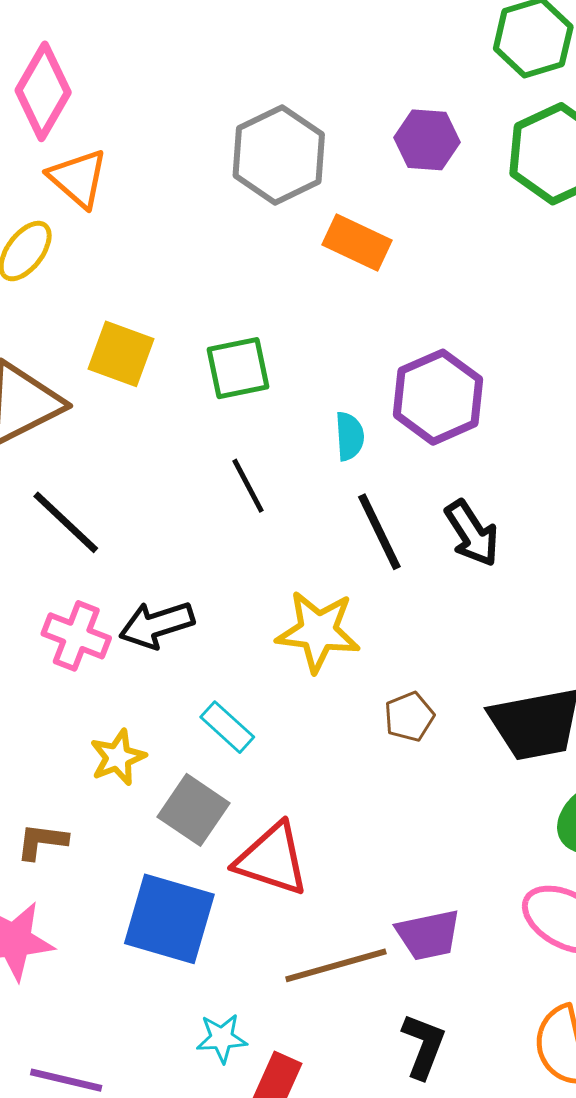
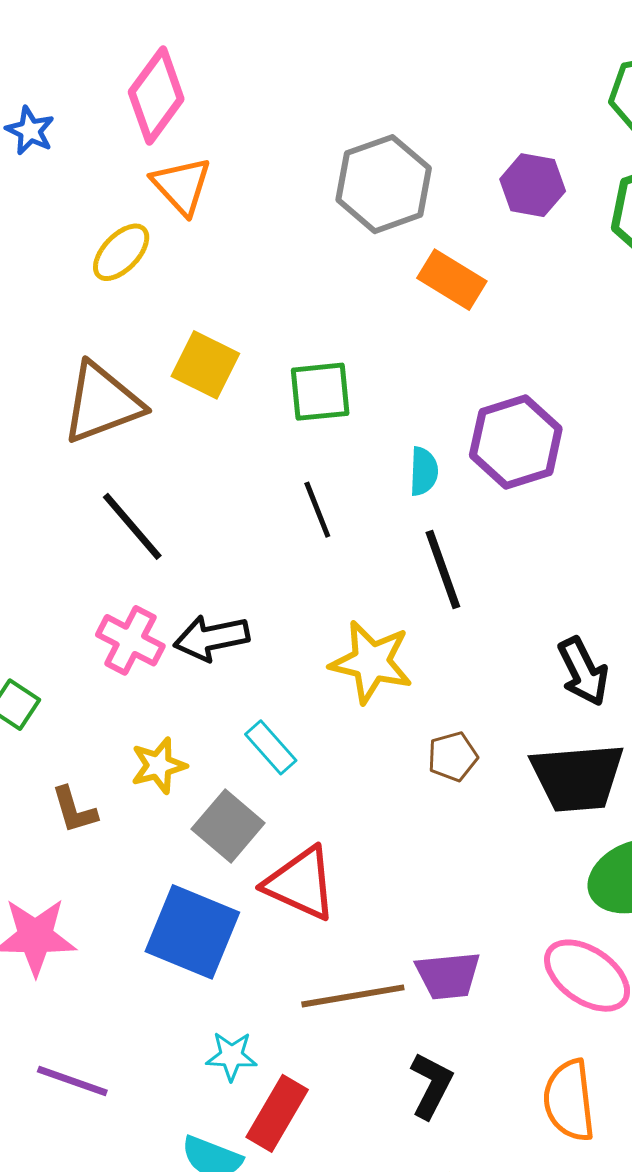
black arrow: (472, 533) -> (583, 671), moved
brown L-shape: (42, 841) -> (74, 810), moved, turned -120

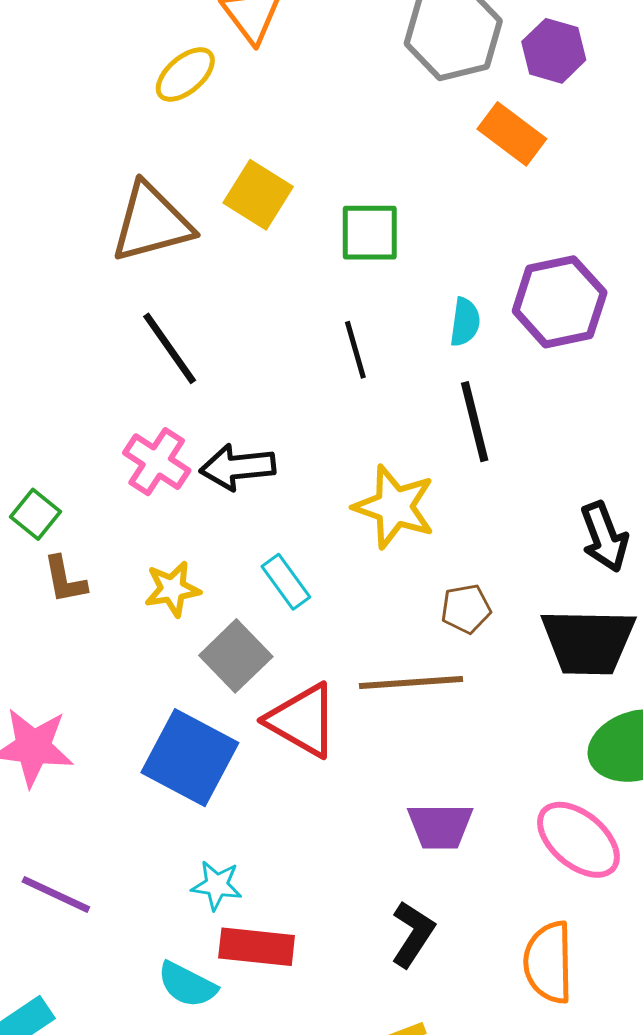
purple hexagon: (533, 185) -> (554, 51), moved
brown L-shape: (74, 810) -> (65, 580), moved
brown line: (353, 996) -> (411, 682), moved
red rectangle: (277, 1113) -> (257, 947), turned 60

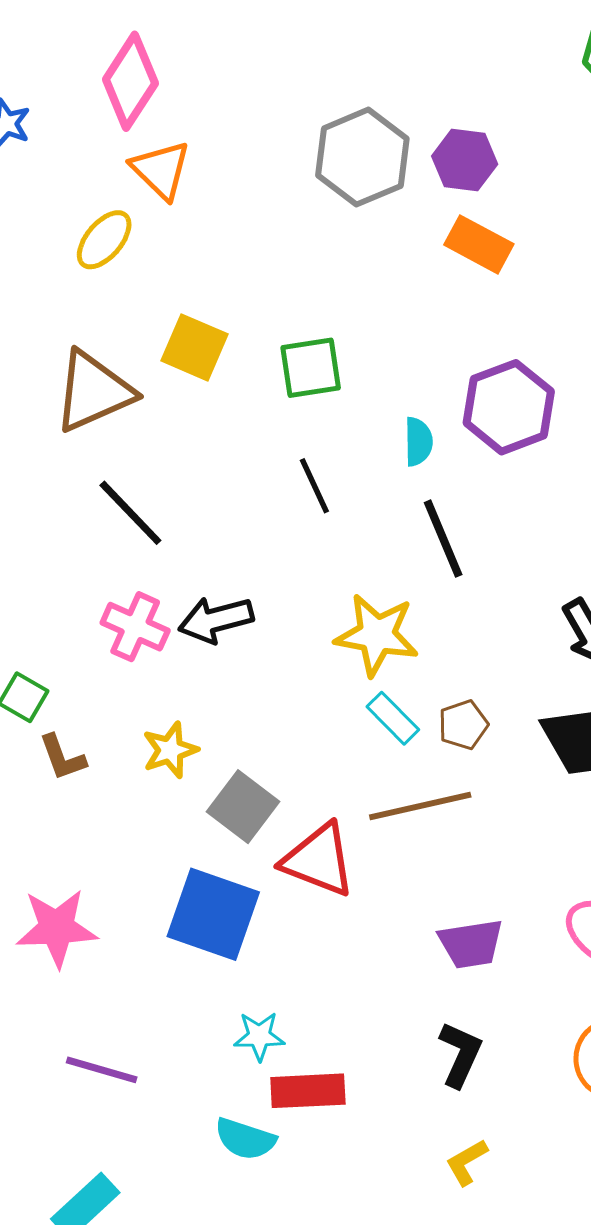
orange rectangle: (512, 134) -> (479, 244), moved
cyan rectangle: (286, 582) -> (393, 718), moved

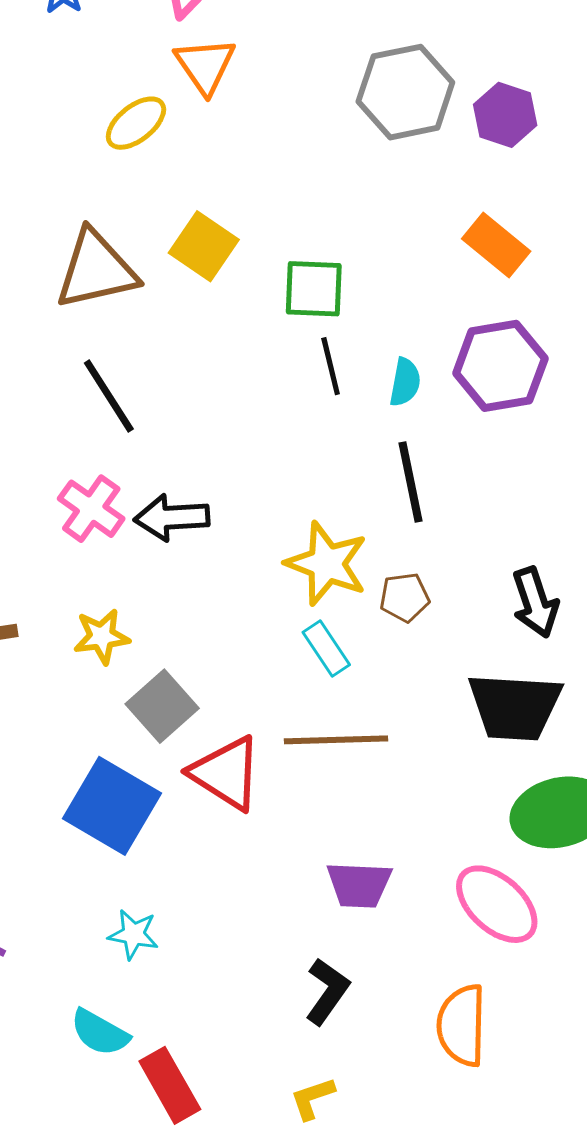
orange rectangle: (479, 244) -> (496, 245), moved
black line: (314, 486) -> (331, 366), moved
brown pentagon: (463, 725) -> (405, 597), moved
red rectangle: (308, 1091) -> (170, 1085), moved, turned 52

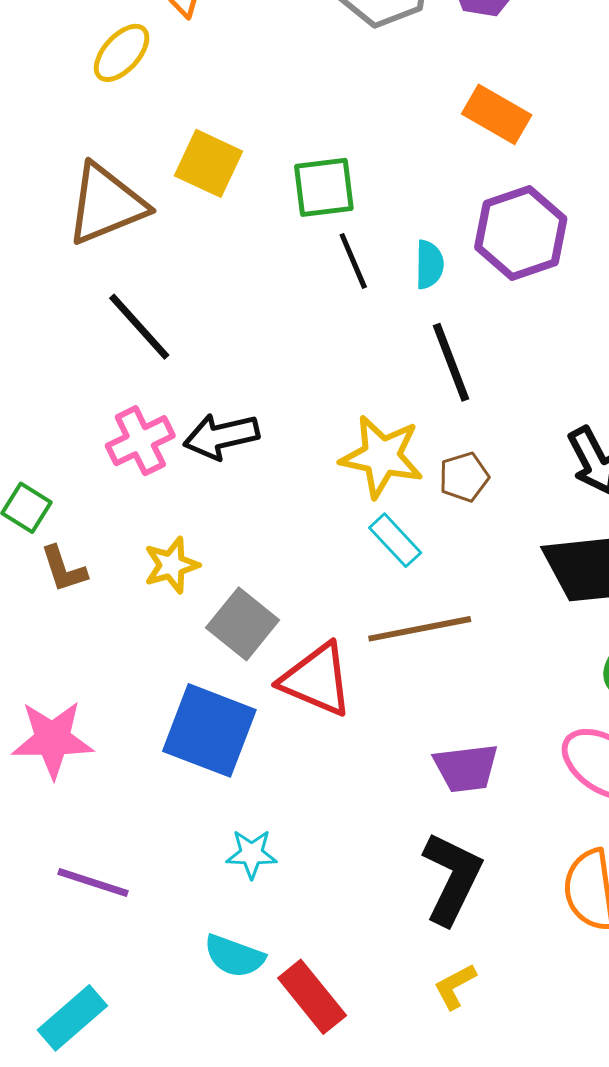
pink cross: (91, 509) -> (140, 441), turned 38
black L-shape: (327, 991) -> (452, 878), size x1.4

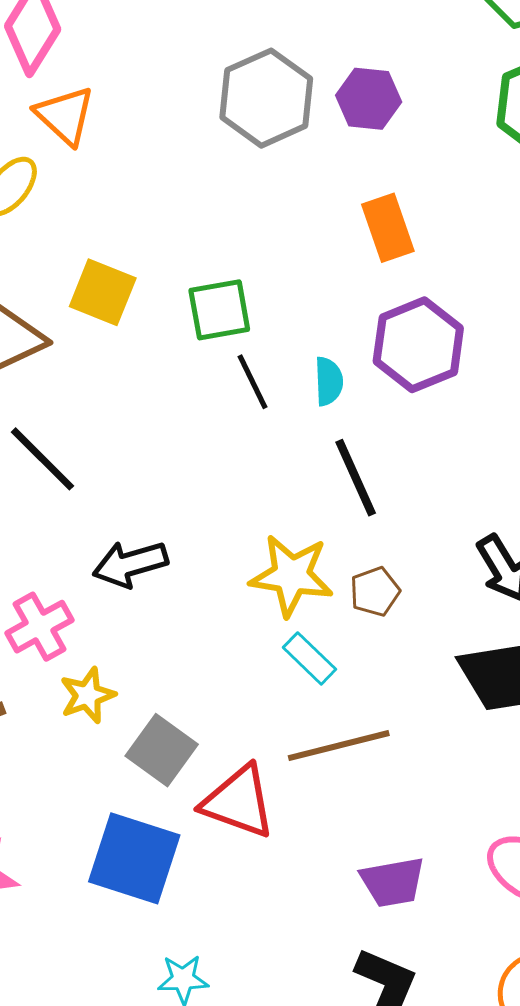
orange rectangle: (497, 114) -> (388, 228), turned 44
pink cross: (140, 441) -> (39, 627), moved

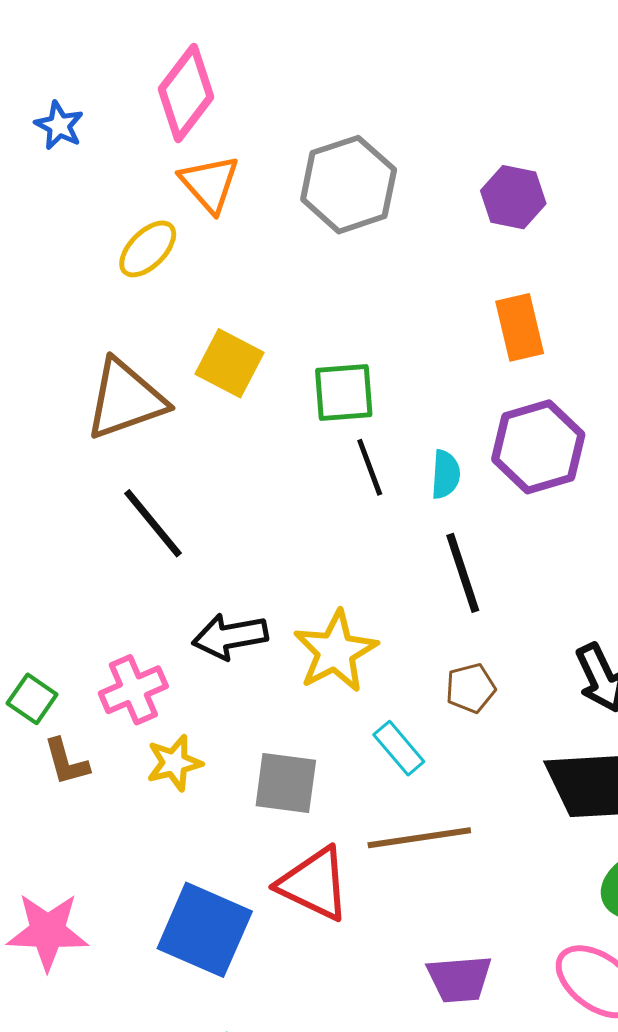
gray hexagon: (266, 98) -> (349, 185), moved
yellow star: (291, 575) -> (336, 651), moved, turned 30
gray square: (162, 750) -> (286, 783), moved, turned -34

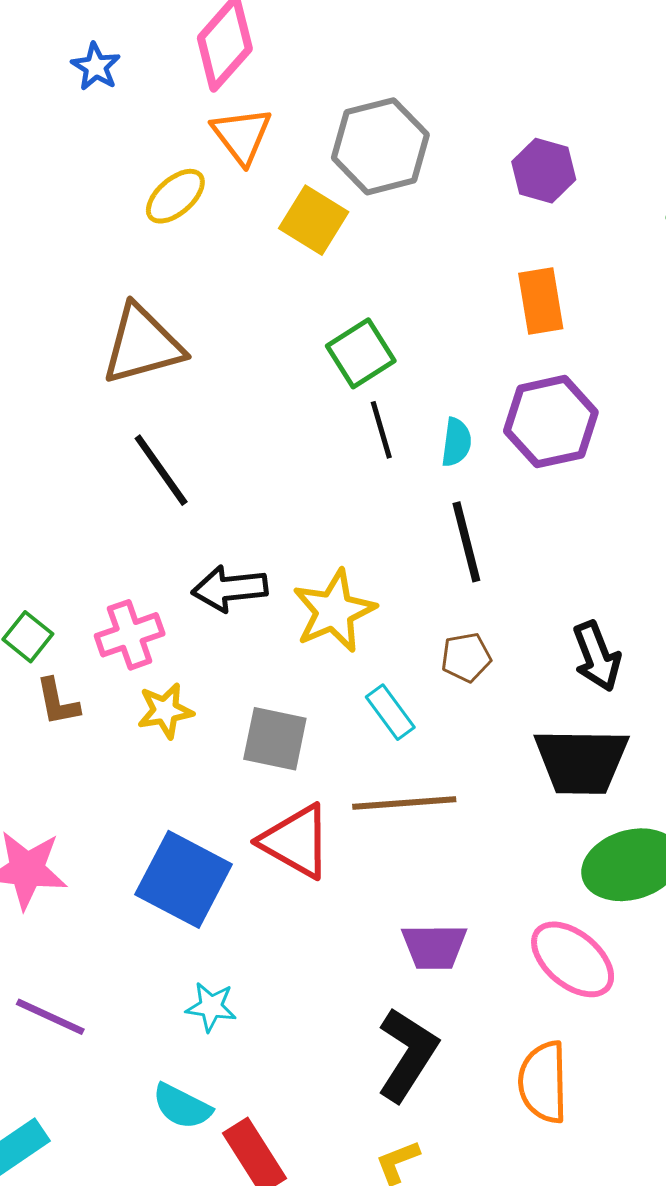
yellow square: (230, 363) -> (314, 220), moved
green square: (344, 392) -> (361, 353), turned -32

